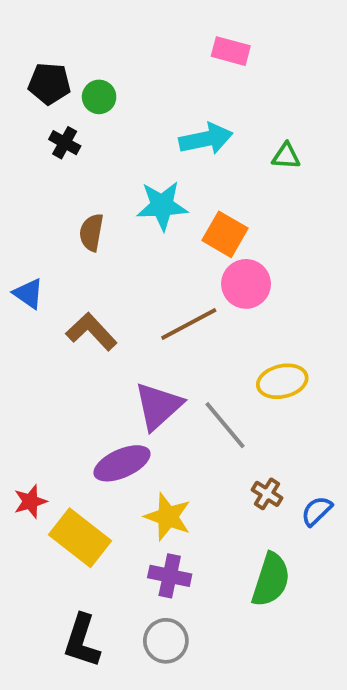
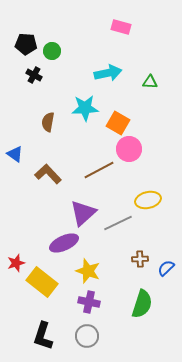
gray line: (225, 425) -> (118, 223), turned -76
brown cross: (267, 494) -> (140, 259), turned -35

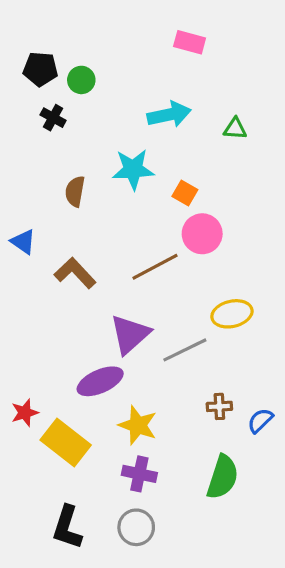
orange square: (118, 123) -> (185, 193), size x0.7

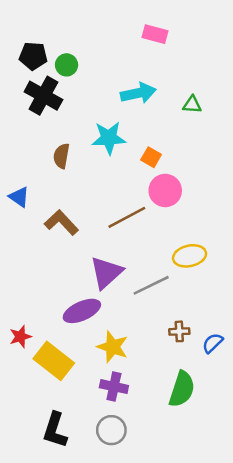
black cross: (53, 118) -> (43, 96), size x1.8

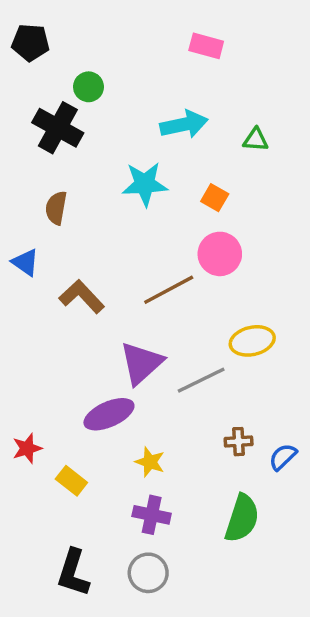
black pentagon: (33, 56) -> (31, 42), moved
brown semicircle: (61, 156) -> (56, 208), moved
orange square: (151, 157) -> (215, 198), moved
yellow star: (113, 347) -> (150, 462), size x0.7
yellow rectangle: (54, 361) -> (71, 481), size x0.6

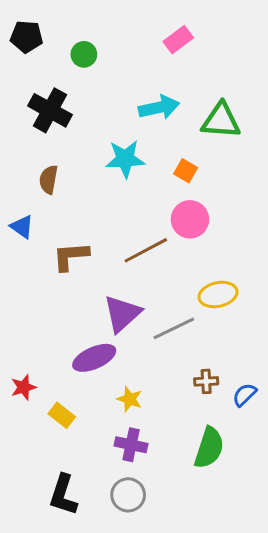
pink rectangle: (206, 46) -> (178, 40), turned -52
green circle: (88, 87) -> (84, 54), moved
green triangle: (256, 140) -> (221, 121), size x1.8
brown L-shape: (82, 297) -> (71, 256), turned -51

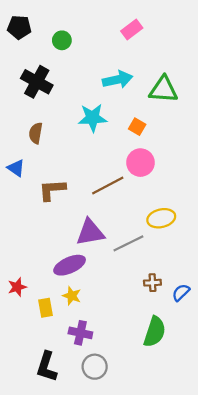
purple triangle: (122, 314) -> (90, 232), turned 32
yellow star: (130, 399) -> (72, 296), moved
yellow rectangle: (62, 415) -> (46, 308), turned 42
purple cross: (131, 445) -> (80, 333), moved

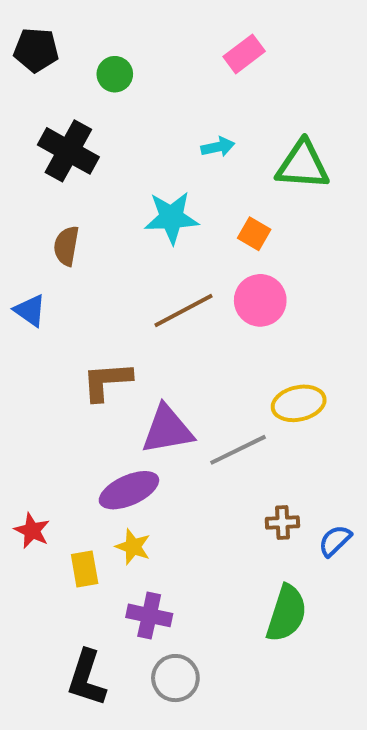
cyan arrow: (118, 80) -> (218, 147), size x0.6
brown line: (108, 185) -> (184, 310), moved
brown L-shape: (52, 190) -> (107, 381), moved
red star: (17, 287) -> (32, 531), turned -30

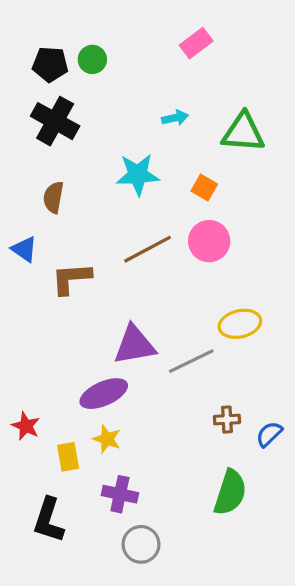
black pentagon: (36, 50) -> (50, 64), moved
brown L-shape: (107, 381) -> (71, 278), moved
black L-shape: (87, 678) -> (49, 520), moved

